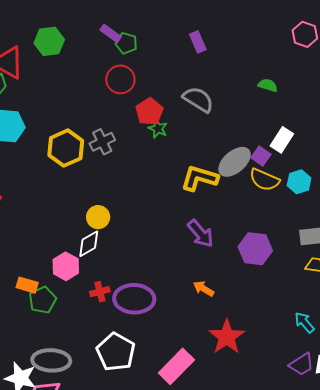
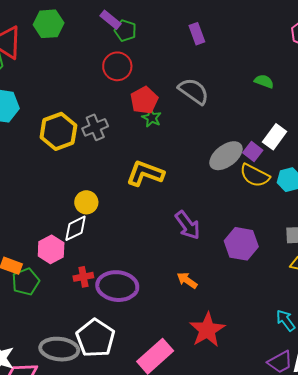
yellow L-shape: (199, 178) -> (145, 173), moved
gray ellipse: (51, 360) -> (59, 349), moved

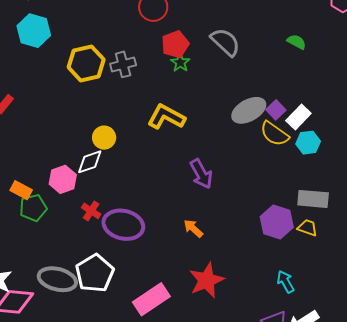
white rectangle: (275, 137) -> (298, 117), moved
purple hexagon: (241, 244) -> (277, 222), moved
red cross: (83, 277) -> (91, 211), turned 36

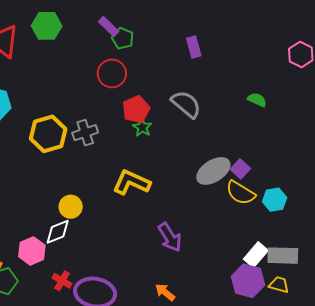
white rectangle: (298, 117) -> (256, 255), moved

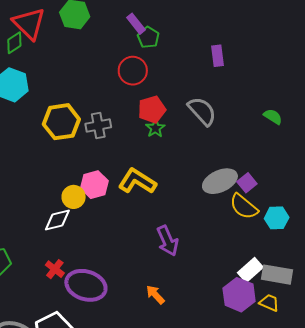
pink hexagon: (32, 251) -> (94, 185), moved

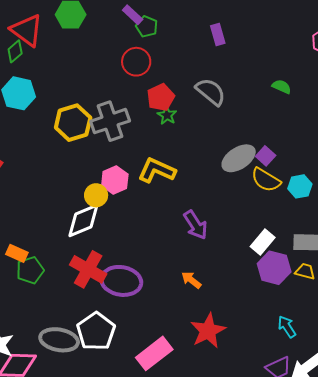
gray cross: (98, 126) -> (110, 121), size x1.5
white diamond: (57, 220) -> (83, 220), size x1.4
red cross: (55, 269) -> (88, 269), size x1.8
white rectangle: (250, 270) -> (263, 242), moved

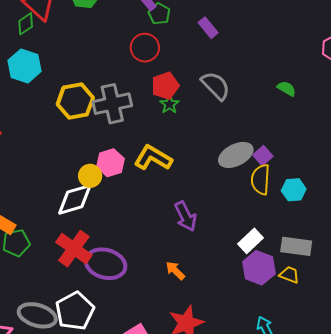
purple rectangle: (218, 35) -> (208, 28), moved, turned -30
yellow semicircle: (266, 180) -> (261, 179), turned 56

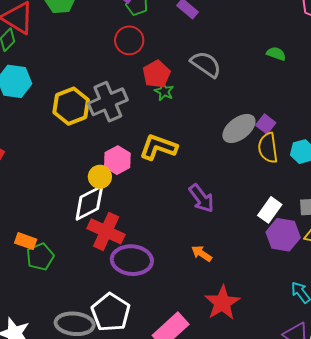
red cross: (74, 249) -> (106, 231), moved

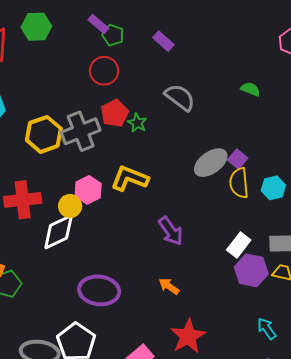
red pentagon: (156, 74) -> (115, 113), moved
red cross: (106, 231) -> (23, 200), moved, turned -33

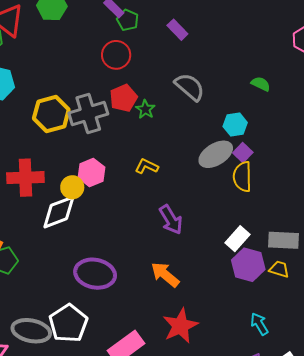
yellow L-shape: (130, 178) -> (147, 166), moved, size x0.6
cyan hexagon: (273, 188) -> (235, 125), moved
orange arrow: (169, 286) -> (165, 275), size x1.4

